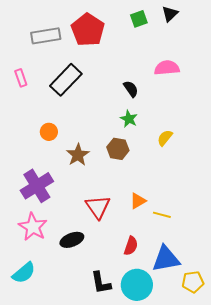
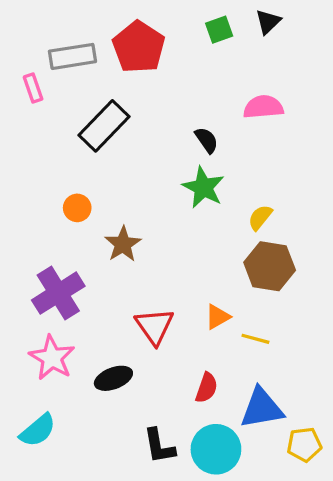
pink rectangle: (21, 78) -> (33, 88), moved
green star: (129, 119) -> (203, 187), size x1.5
brown hexagon: (118, 149) -> (270, 266), moved, size x1.4

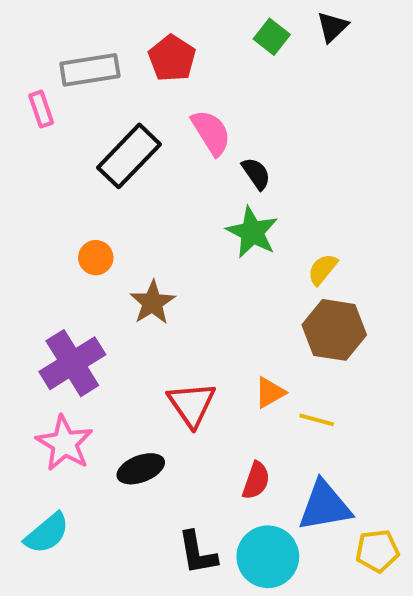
green square: (219, 30) -> (272, 37), turned -32
red pentagon: (139, 47) -> (172, 58), size x0.7
pink semicircle: (263, 107) -> (211, 132), moved, turned 63

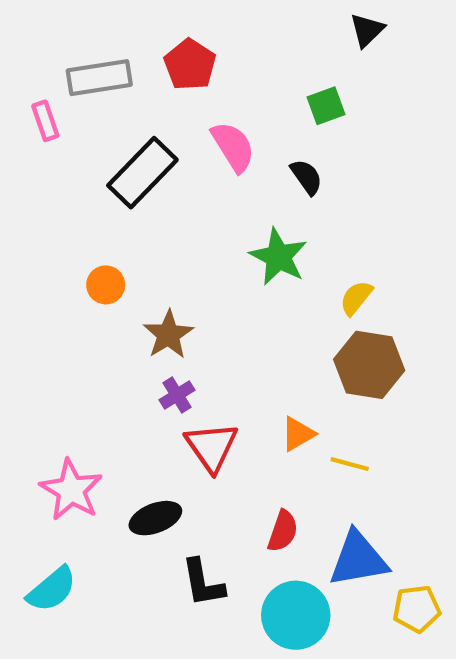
green square: (272, 37) -> (326, 106), moved, turned 32
black semicircle: (256, 174) -> (307, 177), moved
purple cross: (72, 363) -> (177, 395), moved, size x0.5
black L-shape: (197, 553) -> (203, 583), moved

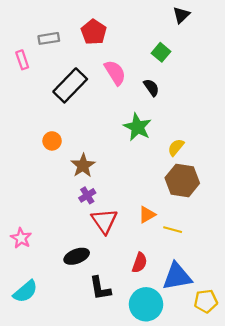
gray rectangle: (99, 78) -> (49, 38), size x0.7
green square: (326, 106) -> (161, 52), turned -30
pink star: (71, 490) -> (21, 238), moved, size x0.7

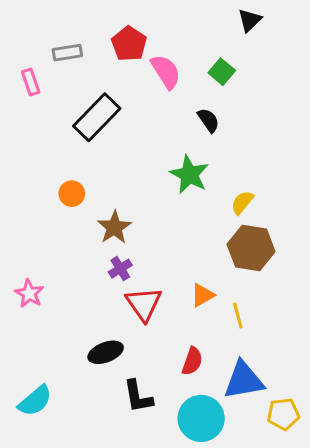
pink semicircle: (115, 73) -> (166, 72), moved
yellow line: (173, 230) -> (238, 316), turned 60
pink star: (21, 238) -> (29, 294), moved

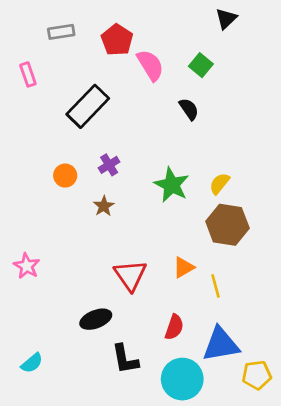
gray rectangle: (67, 53) -> (61, 32), moved
green star: (189, 175) -> (172, 185), moved
brown star: (114, 227) -> (104, 206), size x0.7
purple cross: (120, 269) -> (109, 165), moved
cyan semicircle: (35, 401) -> (32, 363), size x0.7

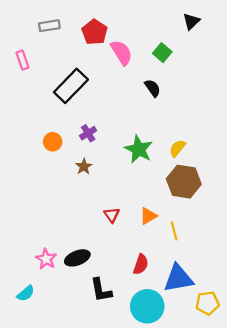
black triangle: (226, 19) -> (191, 21), moved
pink star: (27, 266) -> (46, 259), moved
red triangle: (130, 275) -> (112, 215), moved, size x0.6

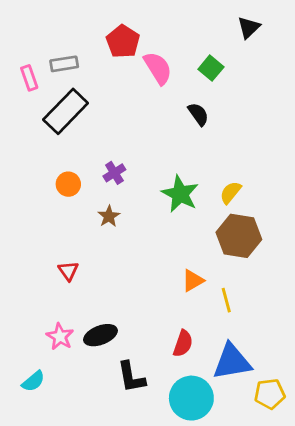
gray rectangle: (49, 26) -> (64, 64), moved
black rectangle: (71, 86) -> (66, 111), moved
red triangle: (112, 215) -> (68, 271), moved

